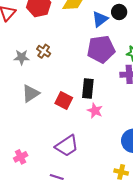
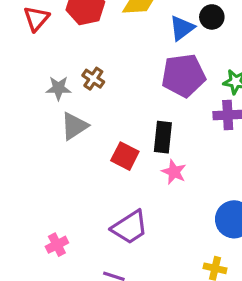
gray triangle: (31, 93) -> (74, 126), moved

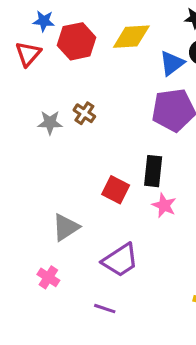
gray triangle: (74, 126) -> (66, 227), moved
pink cross: (57, 245) -> (48, 277), turned -30

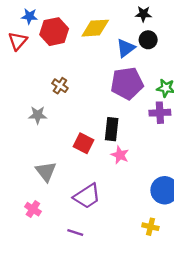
gray star: (50, 123) -> (38, 115), moved
gray triangle: (66, 227) -> (46, 171), turned -35

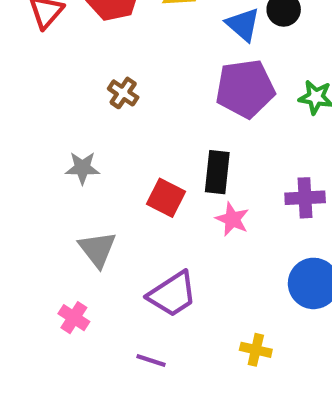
blue triangle: (126, 48) -> (243, 24), turned -42
purple cross: (160, 113) -> (305, 198), moved
gray star: (38, 115) -> (82, 168), moved
yellow cross: (150, 227) -> (256, 350), moved

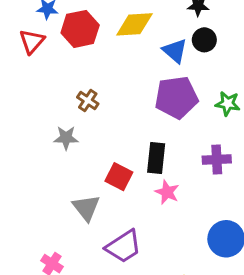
gray star: (82, 168) -> (66, 138), moved
purple cross: (305, 198) -> (217, 160), moved
gray triangle: (97, 249) -> (86, 208), moved

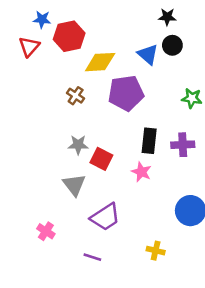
yellow diamond: (134, 24) -> (100, 62), moved
purple pentagon: (176, 97) -> (126, 93), moved
gray star: (66, 138) -> (78, 145), moved
black rectangle: (156, 158) -> (149, 141), moved

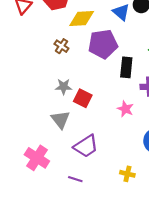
black rectangle: (149, 141) -> (126, 67), moved
pink star: (141, 172) -> (125, 109), moved
pink cross: (46, 231) -> (37, 158), size x1.6

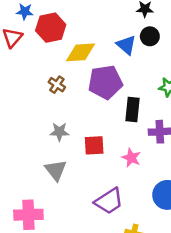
red square: (83, 98) -> (94, 145), moved, turned -30
purple trapezoid: (86, 146) -> (109, 201), moved
pink cross: (37, 158) -> (28, 215), turned -35

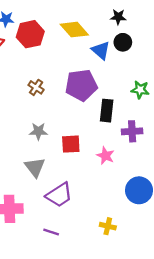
yellow diamond: (80, 52) -> (74, 30), moved, turned 52
purple trapezoid: (109, 201) -> (59, 195), moved

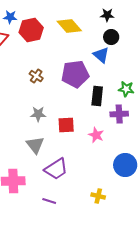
blue triangle: (101, 50) -> (101, 55), moved
green star: (140, 90) -> (126, 89), moved

